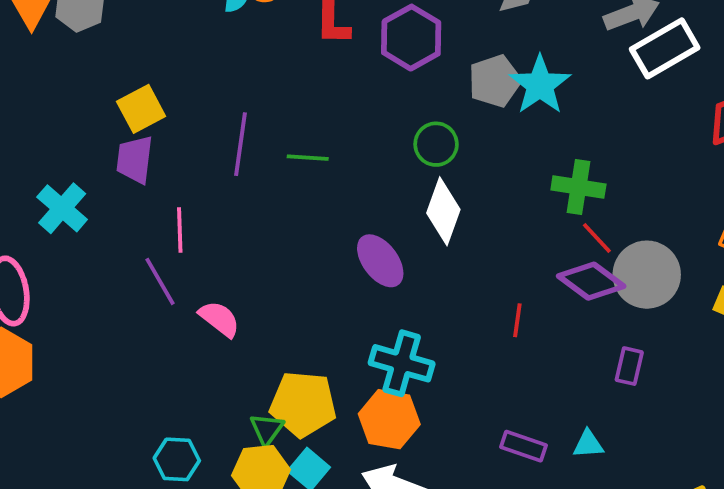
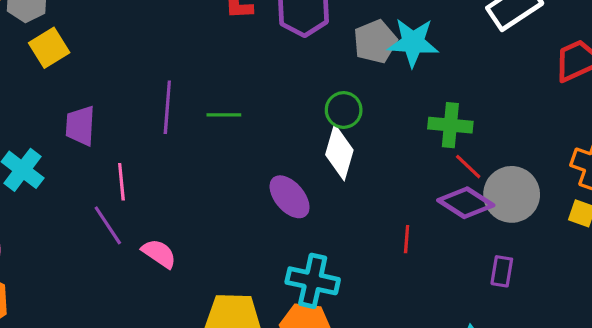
cyan star: (540, 85) -> (413, 42), turned -30
yellow square: (141, 109) -> (49, 48), moved
green circle: (436, 144) -> (344, 110), moved

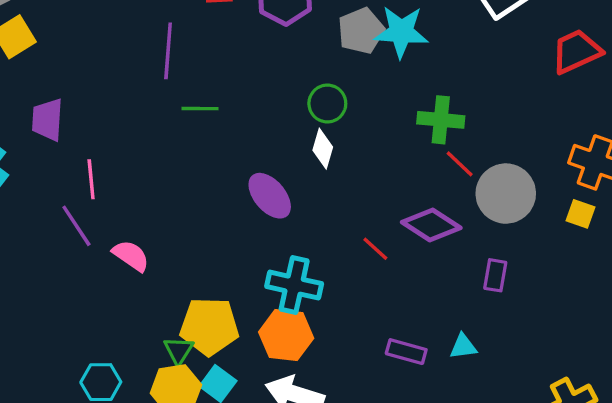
purple line: (167, 107) -> (168, 51), moved
white diamond: (339, 152) -> (323, 149), size x0.7
purple diamond: (466, 203) -> (431, 225), moved
red line: (407, 239) -> (375, 249), moved, turned -52

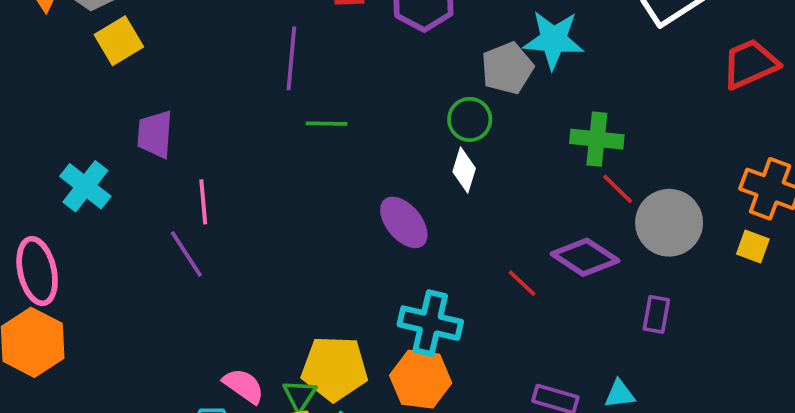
gray pentagon: (361, 31) -> (507, 68), moved
pink semicircle: (131, 256) -> (244, 386), moved

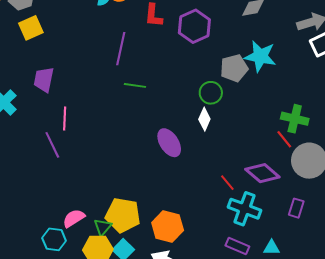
green cross: (597, 139) -> (295, 119), moved
cyan cross: (430, 323) -> (244, 209), moved
pink semicircle: (244, 386) -> (74, 218), turned -75

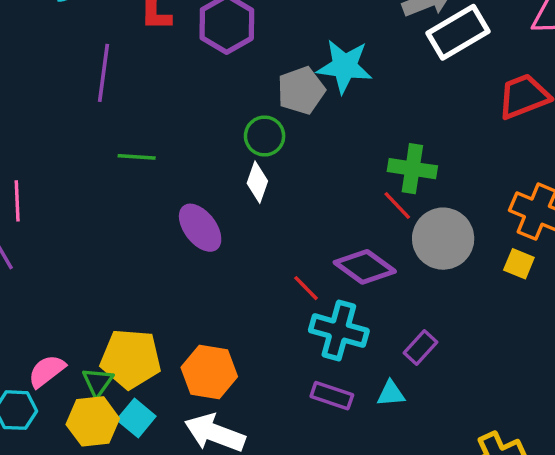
green line: (135, 85) -> (137, 157), moved
purple rectangle: (296, 208) -> (421, 347), moved, turned 30

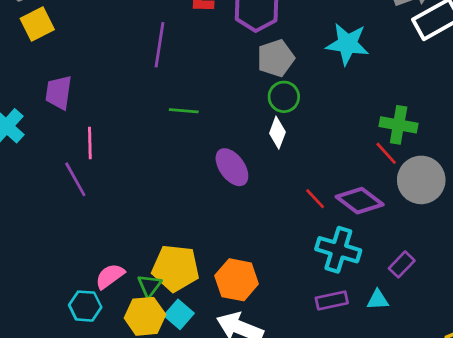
gray pentagon: (301, 91) -> (276, 58), moved
red line: (306, 288) -> (315, 199), moved
purple rectangle: (332, 396) -> (332, 300), turned -32

